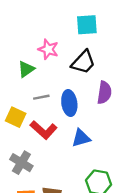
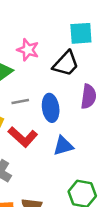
cyan square: (87, 25) -> (81, 33), moved

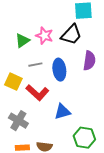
pink star: (28, 50) -> (44, 36), moved
blue triangle: (63, 146) -> (62, 112), moved

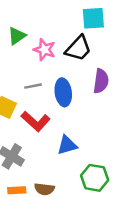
green triangle: (22, 41) -> (17, 36), moved

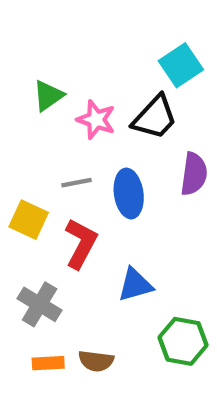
cyan square: (93, 18) -> (181, 65), turned -30
red L-shape: (36, 121) -> (81, 244), turned -104

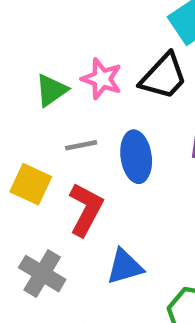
green triangle: (48, 96) -> (51, 90), moved
blue triangle: (135, 285) -> (125, 267), moved

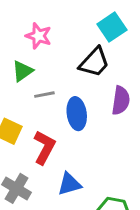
pink star: (102, 79) -> (39, 36), moved
gray line: (81, 145) -> (44, 95), moved

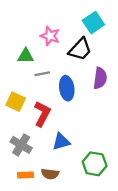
pink star: (39, 36) -> (50, 36), moved
green triangle: (22, 71) -> (26, 56), turned 36

